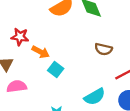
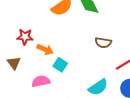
pink semicircle: (17, 86) -> (41, 81), moved

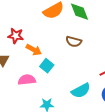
brown semicircle: (103, 43) -> (74, 42), moved

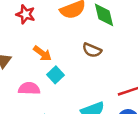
red star: (16, 36) -> (26, 14), moved

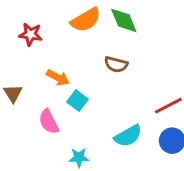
pink semicircle: (29, 88) -> (49, 122), turned -110

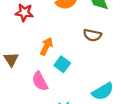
orange arrow: (58, 78) -> (47, 46), turned -90

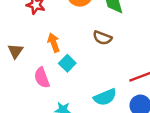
orange arrow: (47, 46) -> (54, 43), turned -54

